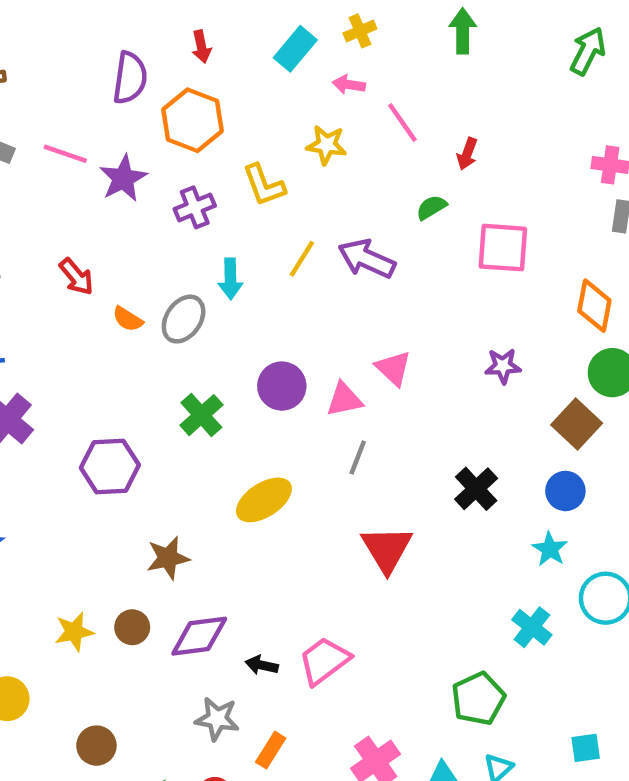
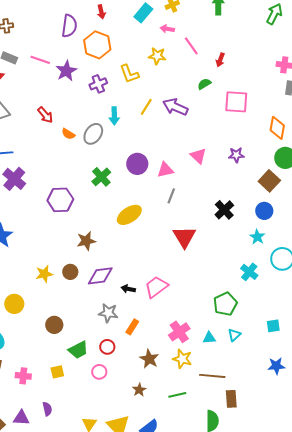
pink triangle: (393, 368) -> (198, 156), moved

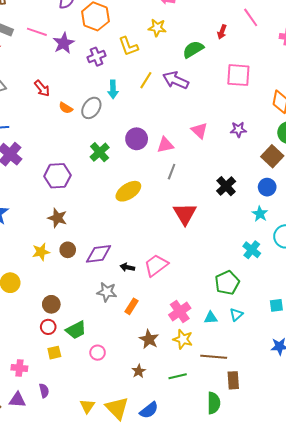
pink line: (191, 46) -> (251, 17), moved
green semicircle: (204, 84) -> (193, 49), moved, size x1.5
brown star: (86, 241) -> (57, 218), moved, turned 30
red circle: (107, 347) -> (48, 327), moved
pink cross: (23, 376) -> (19, 368), moved

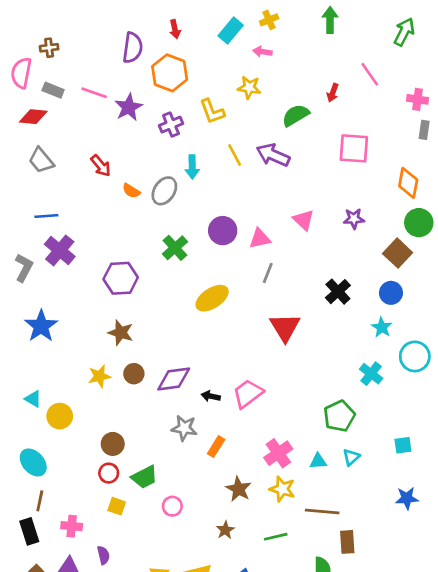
yellow line: (146, 80) -> (235, 155), turned -60
yellow square: (54, 353) -> (117, 506), turned 32

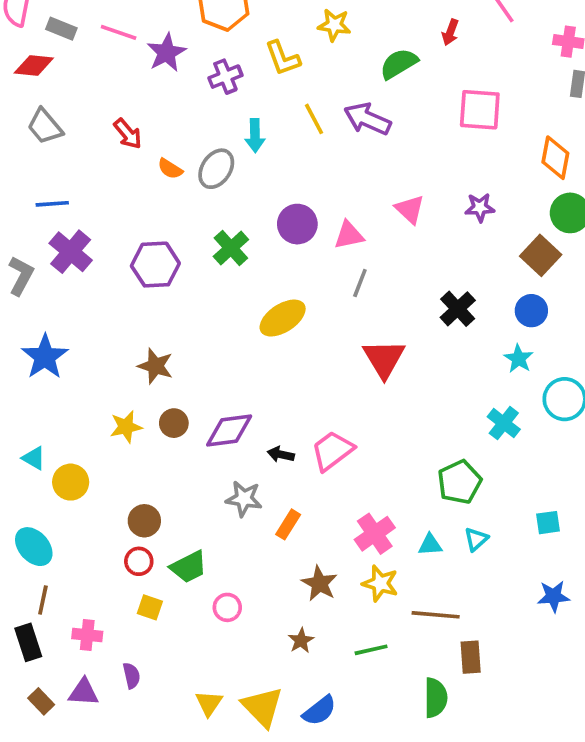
purple hexagon: (121, 278) -> (155, 265), moved

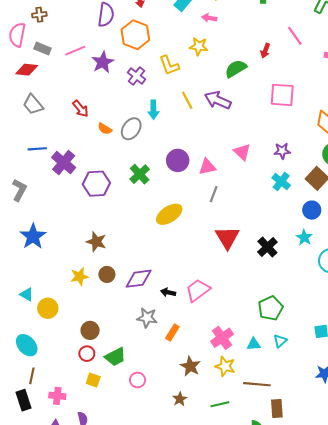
pink line: (119, 32) -> (75, 51), turned -42
purple cross: (225, 77) -> (136, 76), turned -30
purple cross: (71, 252) -> (64, 163), moved
black cross: (458, 309) -> (267, 247), moved
cyan cross: (504, 423) -> (281, 182), moved

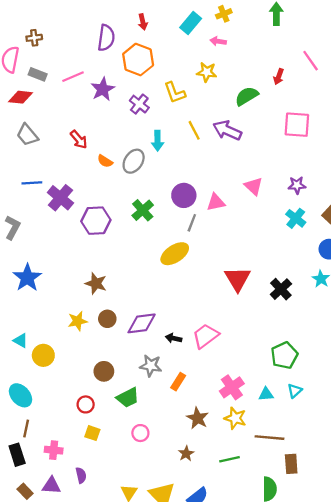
gray line: (214, 194) -> (192, 223), moved
brown circle: (90, 330) -> (104, 371), moved
green trapezoid: (115, 357) -> (128, 398), moved

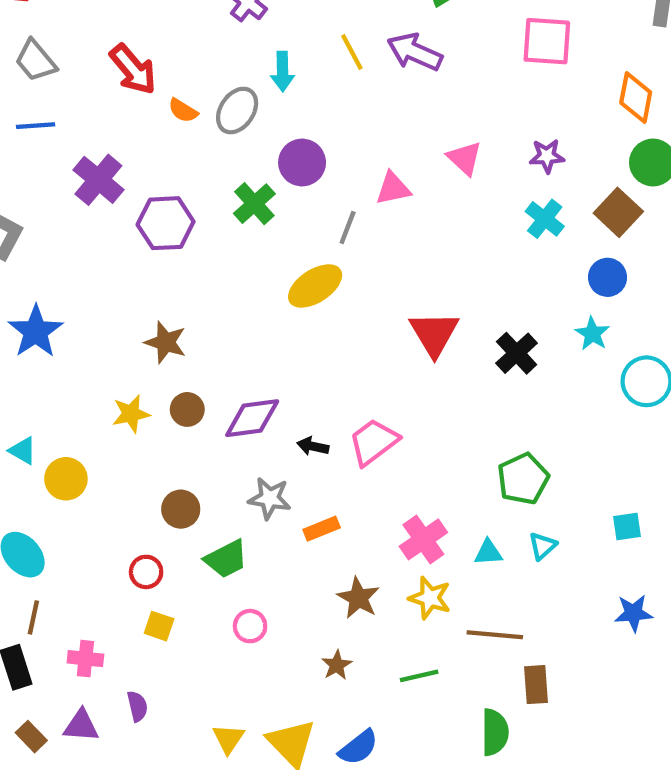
red arrow: (79, 139) -> (133, 69), size x1.4
blue line: (32, 183) -> (36, 126), moved
purple circle: (184, 195) -> (302, 162), moved
orange rectangle: (178, 382) -> (322, 529), turned 36

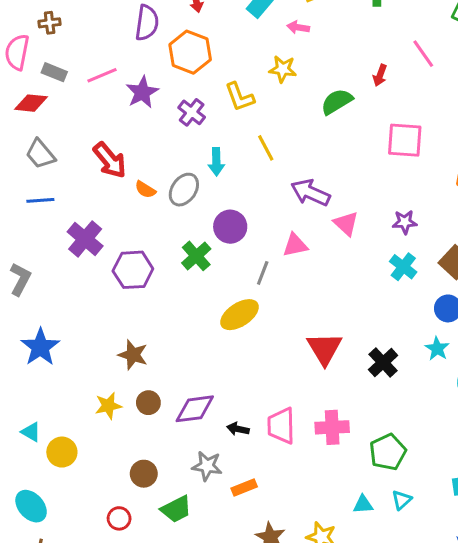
purple arrow: (415, 52) -> (311, 193), moved
pink trapezoid: (374, 442) -> (281, 426), turned -54
pink cross: (423, 539) -> (332, 427), moved, turned 32

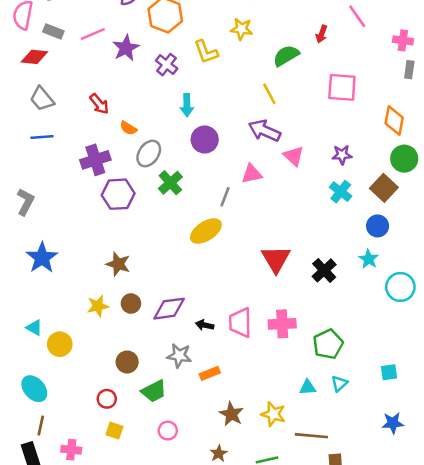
yellow line: (266, 148) -> (269, 94), moved
red arrow: (110, 160) -> (99, 104), size x0.7
gray ellipse: (184, 190) -> (149, 154), moved
purple circle: (230, 227) -> (205, 140), moved
purple cross: (85, 239) -> (95, 160), moved, turned 32

